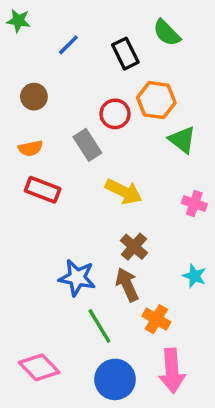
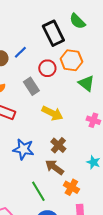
blue line: (68, 45) -> (20, 52), moved
black rectangle: (125, 54) -> (53, 33), size x1.4
blue star: (77, 278) -> (23, 149), moved
brown arrow: (127, 285) -> (54, 167), turned -30

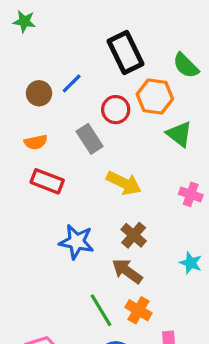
green semicircle: (77, 21) -> (186, 66), moved
orange cross: (71, 187) -> (139, 310), moved

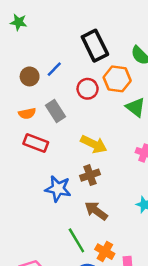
gray rectangle: (90, 139) -> (55, 111), moved
brown cross: (134, 235) -> (90, 175), moved, turned 30
orange cross: (139, 310) -> (105, 252), moved

